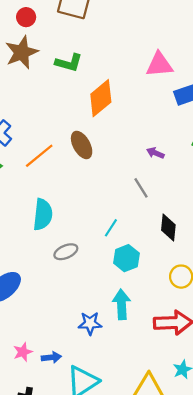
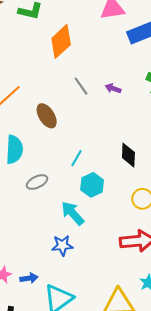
brown ellipse: (82, 145) -> (47, 116), moved
gray line: (141, 188) -> (81, 86), moved
cyan arrow: (122, 304) -> (73, 213), moved, turned -36

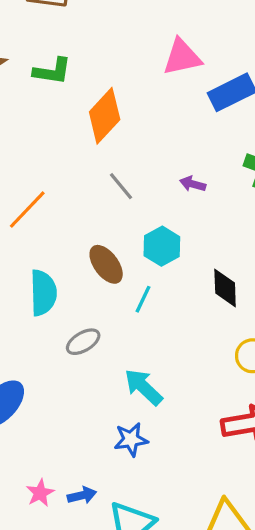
gray line: (81, 86) -> (121, 186), moved
brown ellipse: (47, 116) -> (106, 264), moved
cyan hexagon: (92, 185) -> (162, 246), moved

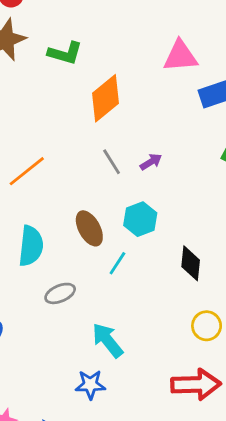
purple arrow: (193, 184) -> (151, 162), moved, turned 125

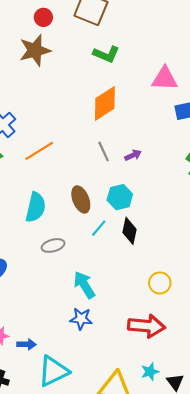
green L-shape: (65, 53) -> (106, 54), moved
black diamond: (191, 263) -> (129, 231), moved
blue star: (90, 385) -> (81, 319), moved

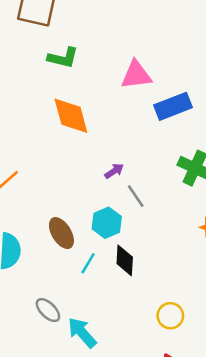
orange diamond: (105, 103) -> (71, 116), turned -63
gray line: (104, 152) -> (136, 196), moved
gray ellipse: (53, 245) -> (48, 310), moved, turned 70

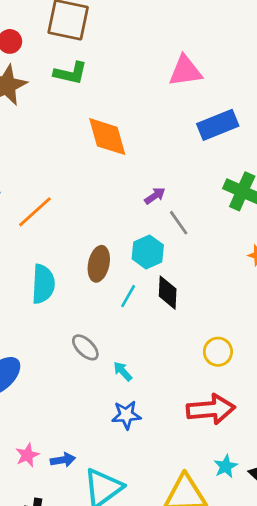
green L-shape: (63, 58) -> (71, 73), moved
pink triangle: (136, 75) -> (185, 71), moved
brown ellipse: (61, 233) -> (99, 264), turned 44
cyan arrow: (82, 333) -> (123, 371), size x0.6

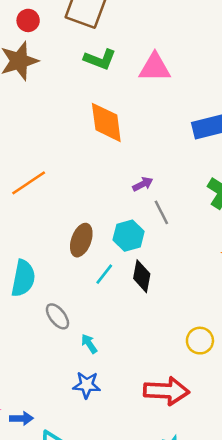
pink triangle: (185, 71) -> (155, 67), moved
green L-shape: (71, 73) -> (100, 59), moved
cyan semicircle: (43, 284) -> (23, 278), moved
yellow circle: (218, 352) -> (200, 341), moved

